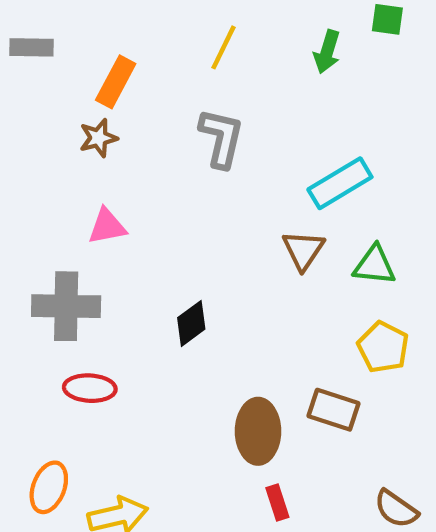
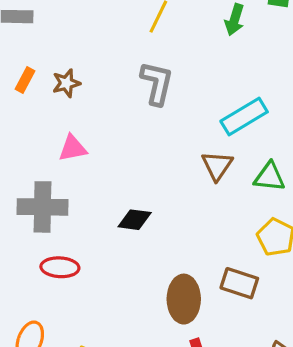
orange rectangle: (116, 82) -> (25, 80), moved, size x0.7
black diamond: (191, 323) -> (135, 220), turned 44

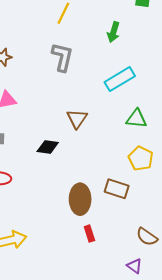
green arrow: (235, 20) -> (113, 32), moved
brown triangle: (217, 166) -> (77, 119), moved

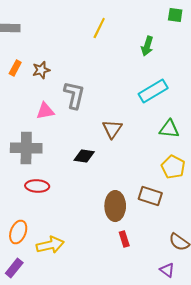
gray L-shape: (62, 57) -> (74, 95), moved

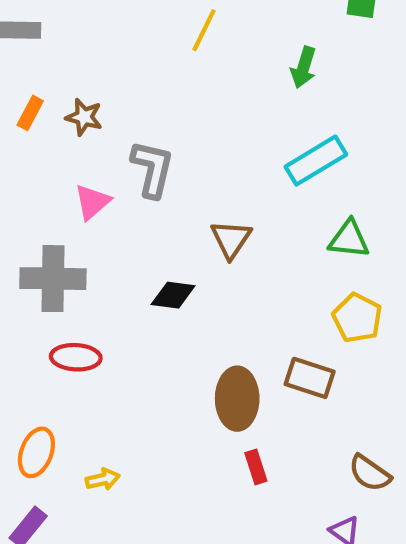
brown star: (41, 70) -> (84, 117), turned 30
pink triangle: (45, 111) -> (92, 202), turned -30
yellow arrow: (50, 245) -> (103, 479), size x0.6

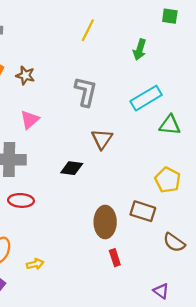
gray L-shape: (152, 169) -> (86, 92), moved
green triangle: (349, 239) -> (170, 125), moved
brown semicircle: (370, 473) -> (174, 242), moved

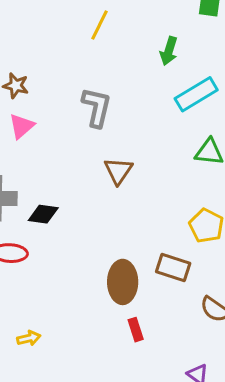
cyan rectangle: (146, 98) -> (196, 94), moved
pink triangle: (30, 120) -> (22, 126), moved
black diamond: (72, 168) -> (43, 214), moved

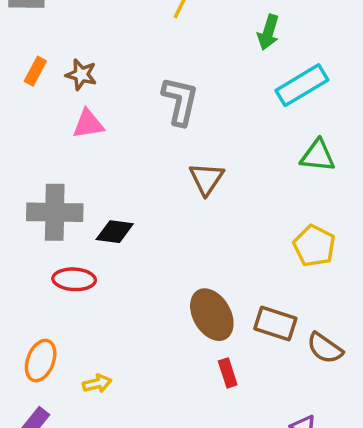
pink triangle: (22, 126) -> (88, 124), turned 32
brown rectangle: (173, 268) -> (275, 323), moved
brown ellipse: (123, 282) -> (212, 315), turned -30

